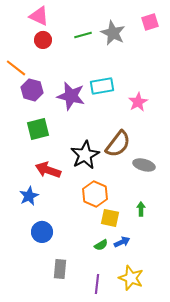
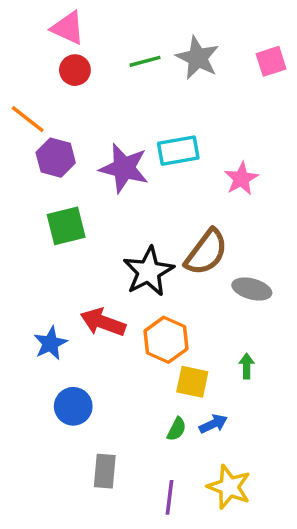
pink square: (150, 22) -> (271, 61), moved
red arrow: (48, 170) -> (103, 322), moved
green semicircle: (101, 245) -> (177, 429), turned -32

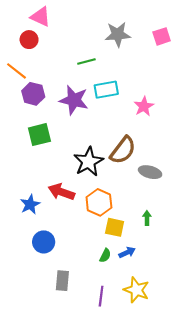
gray star: (198, 58) -> (118, 34), turned -30
green line: (145, 61) -> (86, 62), moved
red circle: (75, 70) -> (29, 40), moved

